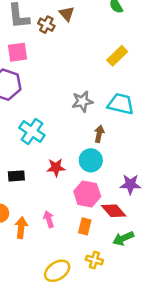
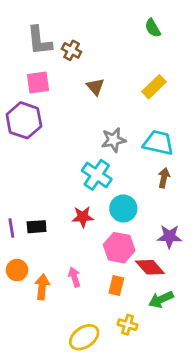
brown triangle: (67, 14) -> (95, 87), moved
cyan cross: (32, 131) -> (97, 175), moved
brown arrow: (99, 134) -> (164, 178), moved

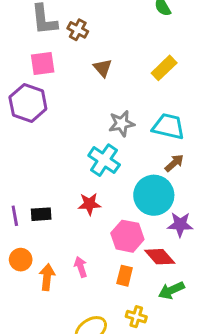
brown arrow: (164, 178) -> (174, 163), turned 36
cyan circle: (123, 208) -> (154, 195), moved, size x1.4

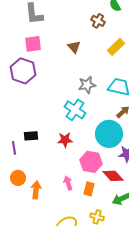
brown cross: (78, 30) -> (98, 21), moved
black rectangle: (41, 214) -> (31, 136), moved
pink arrow: (81, 267) -> (68, 183), moved

